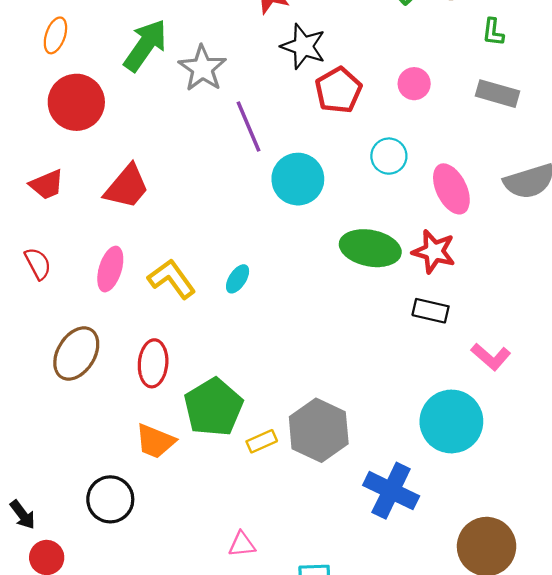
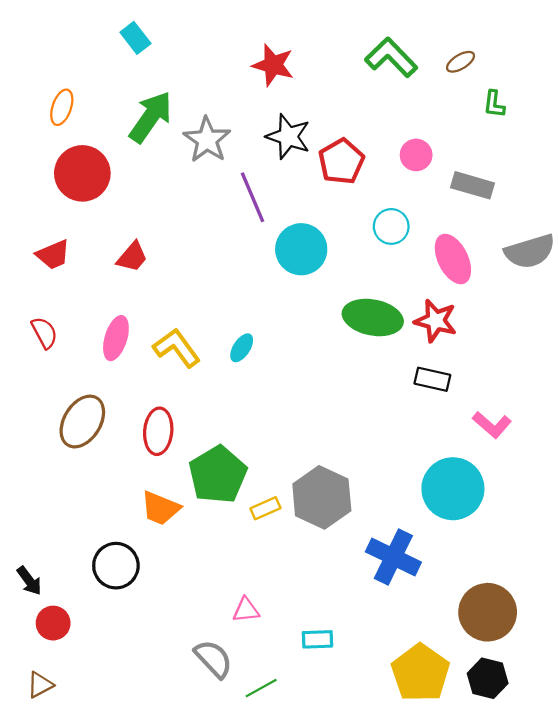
black star: (303, 46) -> (288, 137), moved
gray rectangle: (497, 94) -> (472, 185), moved
red trapezoid: (127, 187) -> (132, 257), size x0.7

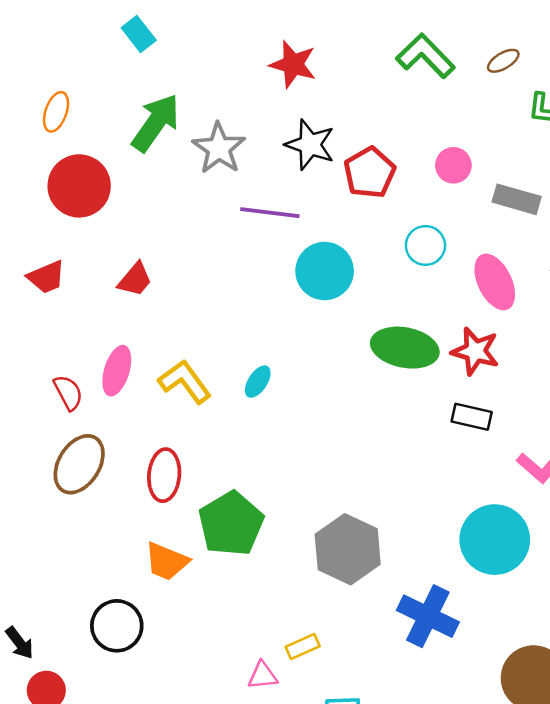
purple line: (252, 197) -> (270, 213), turned -60
red semicircle: (44, 333) -> (68, 393), moved
yellow rectangle: (265, 508) -> (303, 647), moved

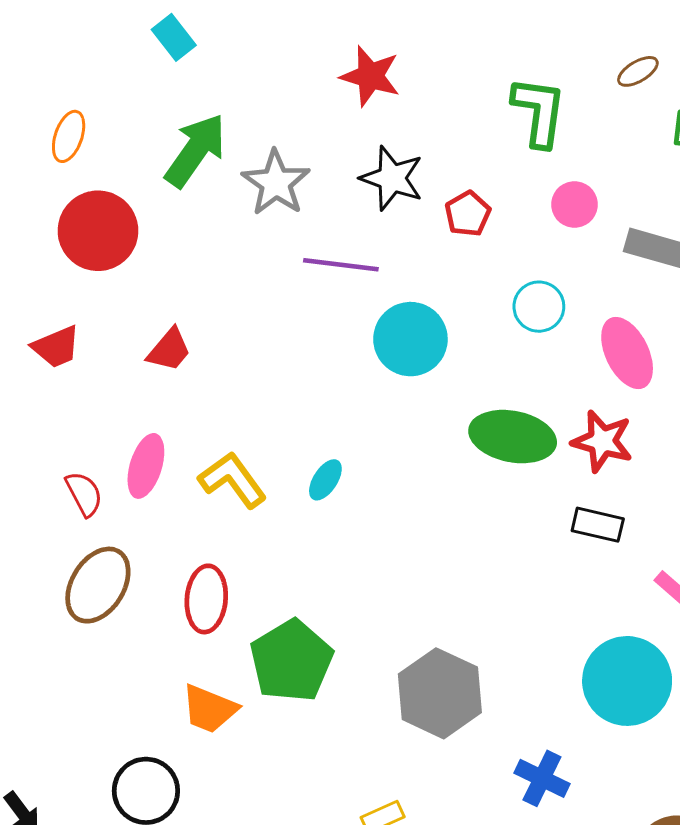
green L-shape: (425, 56) -> (539, 112), moved, turned 52
red pentagon: (370, 173) -> (468, 214), size x0.7
blue cross: (428, 616) -> (542, 778), size x0.7

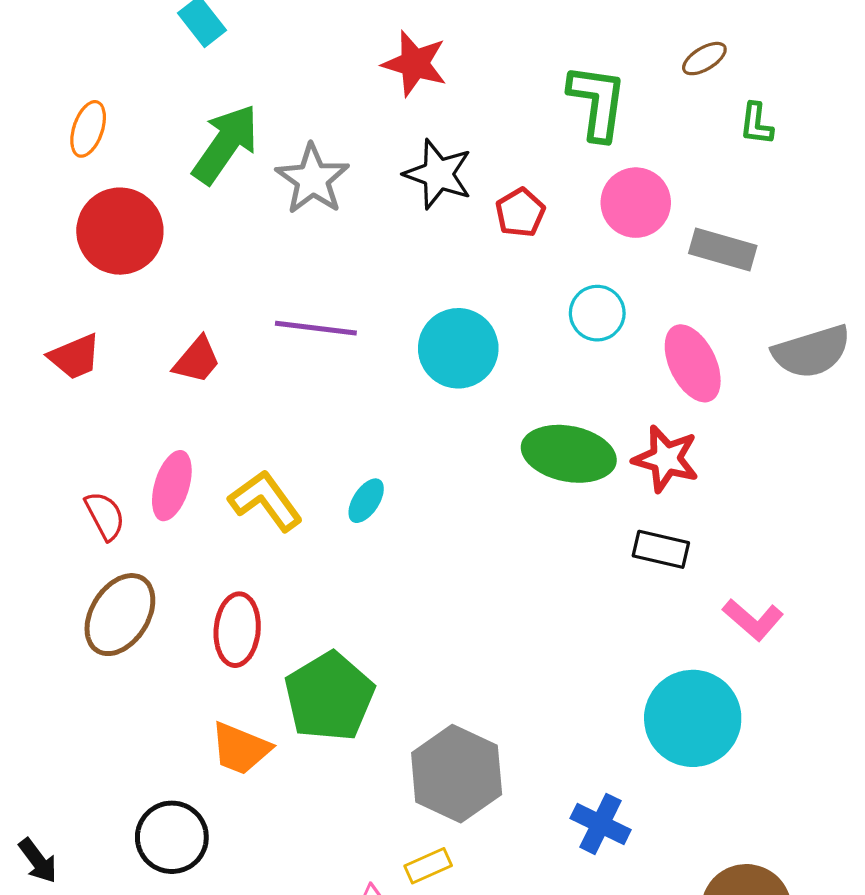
pink circle: (574, 204) -> (636, 203), size x1.4
purple line: (341, 265) -> (316, 328), moved
gray hexagon: (440, 693) -> (457, 774), moved

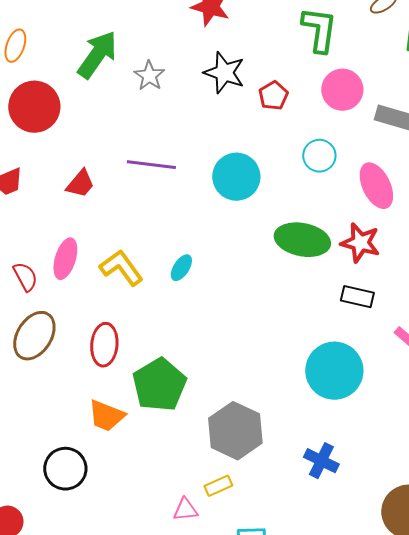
gray star: (313, 179) -> (149, 76), size x0.7
cyan circle: (693, 718) -> (334, 371), moved

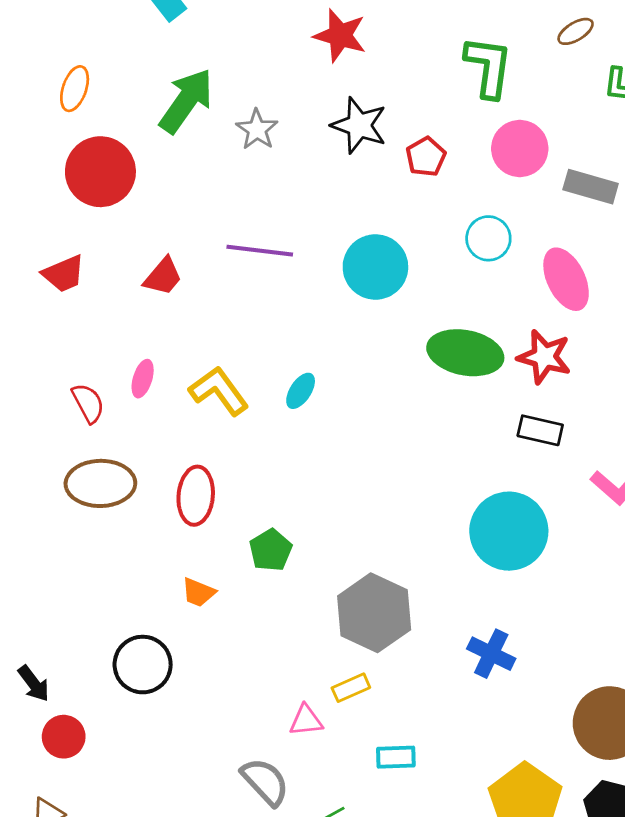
pink ellipse: (65, 259) -> (143, 379), size x0.7
brown ellipse: (34, 336) -> (100, 483), turned 57
green pentagon: (159, 385) -> (271, 550), size x0.6
orange trapezoid: (106, 416) -> (198, 592), size x0.7

